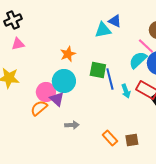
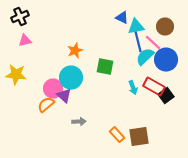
cyan triangle: (103, 30) -> (136, 27), moved
blue line: (110, 79) -> (138, 42), moved
brown square: (132, 140) -> (139, 137), size x1.5

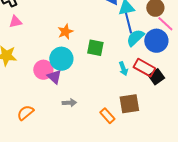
pink line: (153, 43) -> (165, 24), moved
orange semicircle: (46, 105) -> (25, 113), moved
brown square: (139, 137) -> (129, 104), moved

